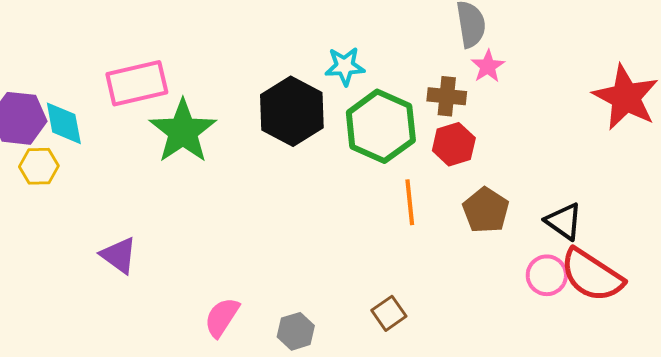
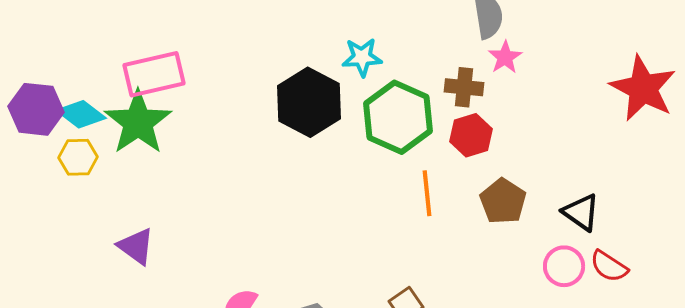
cyan diamond: (64, 123) -> (81, 114), turned -42
green star: (183, 131) -> (138, 122), moved
yellow hexagon: (39, 166) -> (78, 157), moved
red semicircle: (592, 275) -> (609, 266), size x0.6

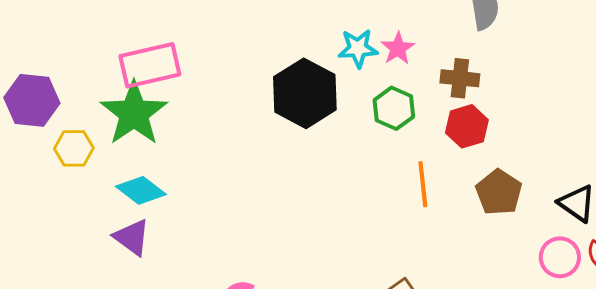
pink star: (505, 57) -> (398, 48), moved
cyan diamond: (81, 114) -> (141, 190), moved
green hexagon: (398, 117) -> (394, 108), size x0.6

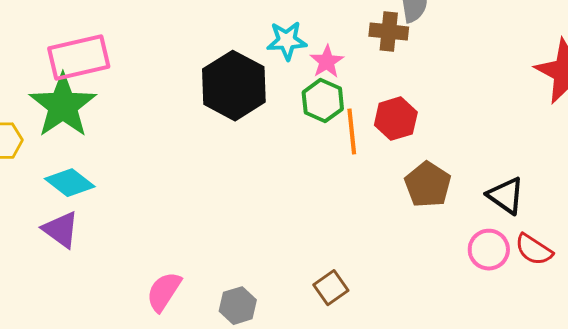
pink star: (398, 48) -> (327, 62), moved
brown cross: (460, 78) -> (389, 32), moved
orange line: (423, 184) -> (352, 132), moved

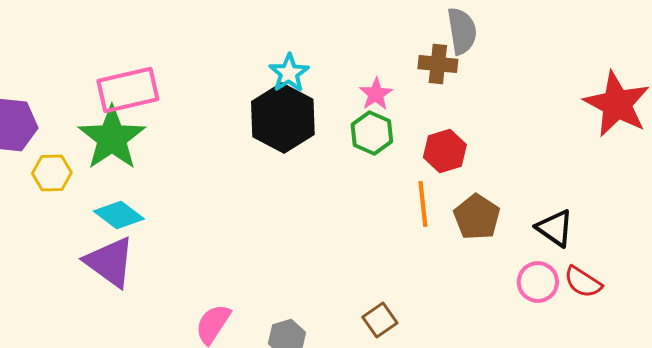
cyan star: (287, 41) -> (289, 73), moved, turned -30
orange line: (352, 132) -> (423, 204), moved
purple triangle: (61, 230) -> (110, 262), size x1.4

